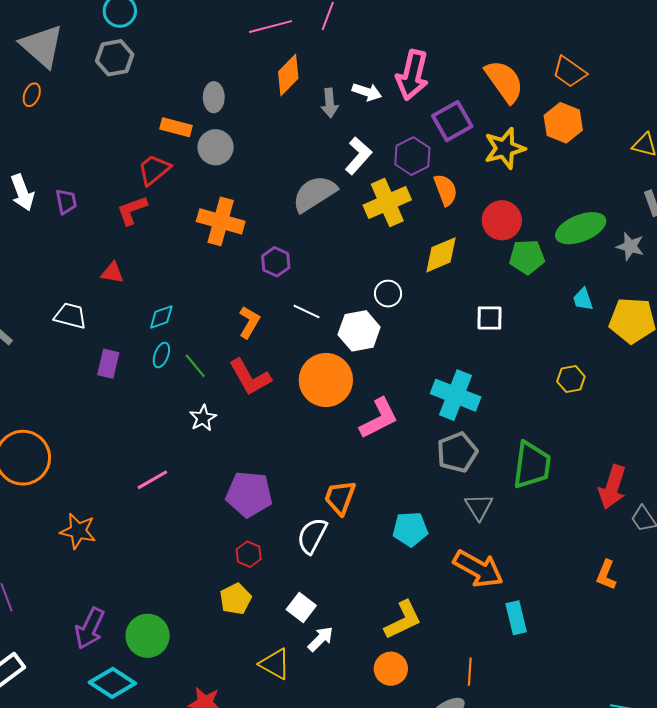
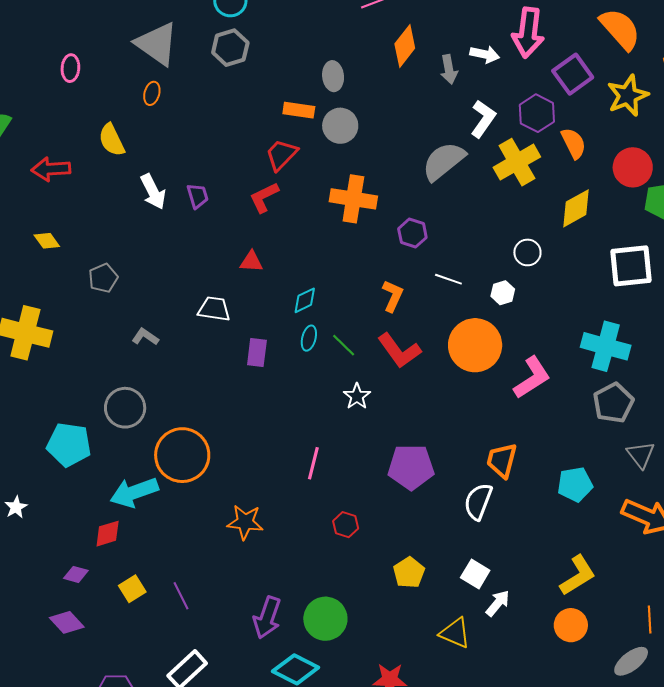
white square: (489, 318) -> (631, 266), size x1.6
white hexagon: (359, 331) -> (503, 293), size x0.6
pink line: (152, 480) -> (313, 463), turned -40
red hexagon: (249, 554) -> (346, 525), moved

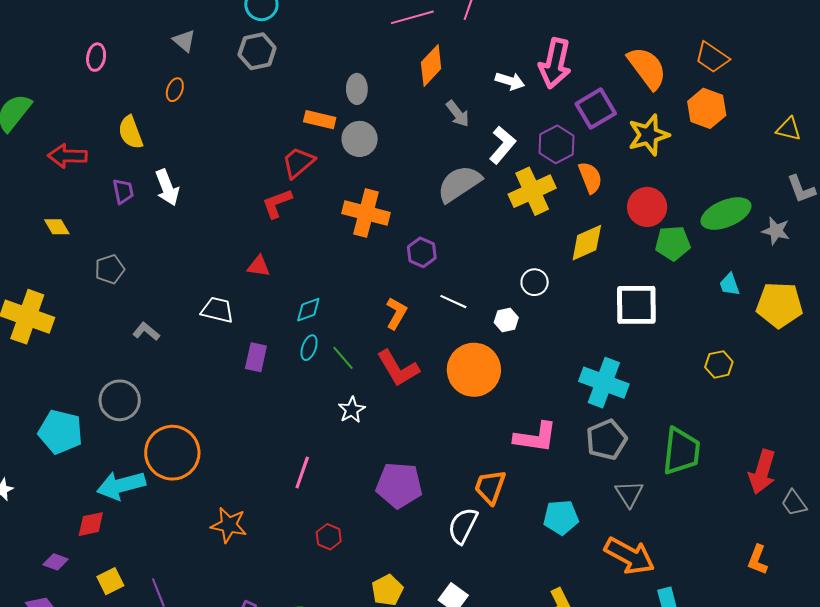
gray triangle: (157, 44) -> (184, 41), size x0.5
gray arrow: (449, 69) -> (458, 114), moved, turned -32
purple trapezoid: (198, 196) -> (123, 191), moved
pink L-shape: (532, 378) -> (535, 437), moved, turned 36

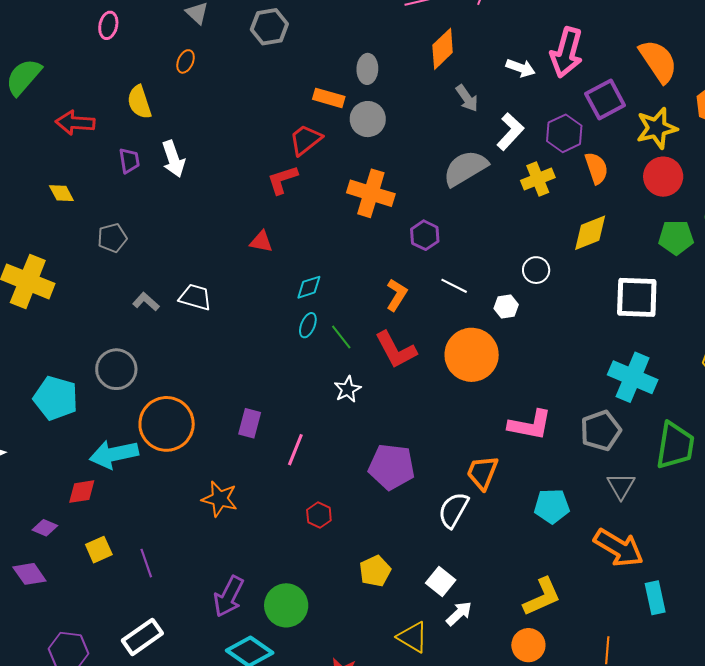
yellow cross: (532, 191) -> (538, 179), size x0.7
red circle: (647, 207) -> (663, 177), moved
white trapezoid: (217, 310) -> (195, 297), moved
purple rectangle: (256, 357) -> (250, 423), moved
cyan cross: (604, 383) -> (633, 377), moved

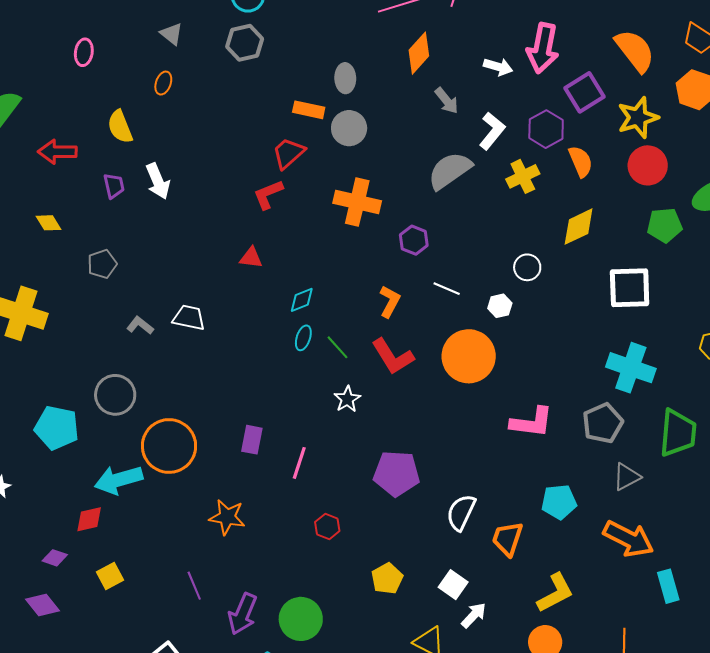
orange trapezoid: (482, 473) -> (508, 539), moved
gray triangle: (621, 486) -> (627, 477), turned 36
purple line: (146, 563) -> (194, 586), moved

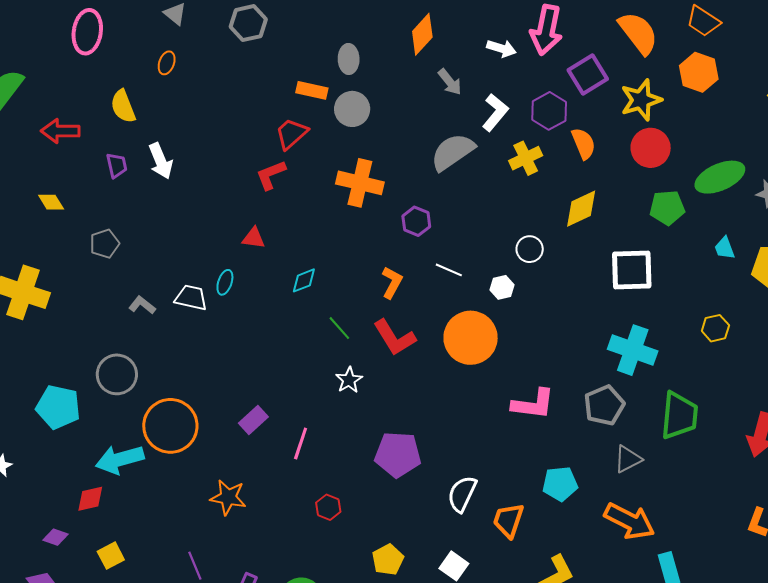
pink ellipse: (84, 52) -> (87, 32), size x1.6
cyan ellipse: (303, 338) -> (225, 282), moved
purple rectangle: (252, 440) -> (253, 420), turned 36

